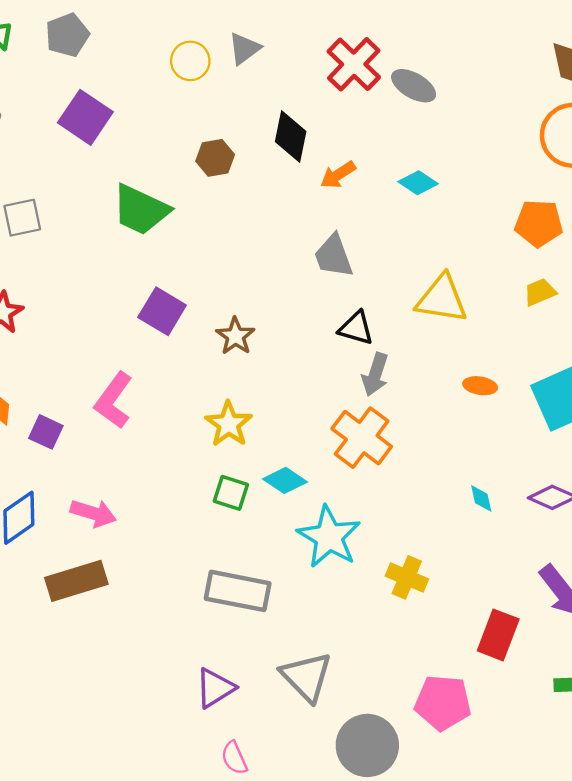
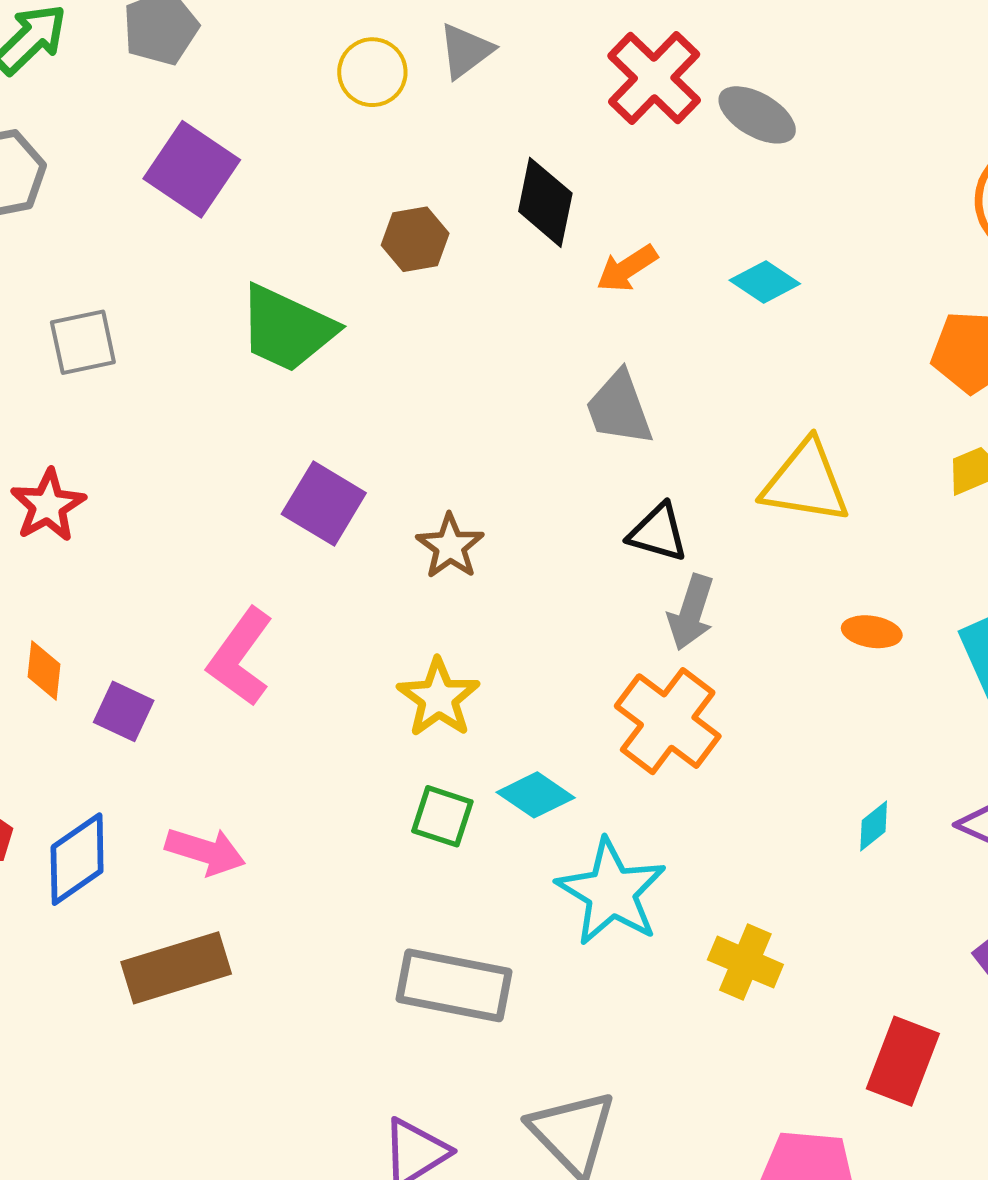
cyan diamond: (481, 498) -> (874, 826), turned 64

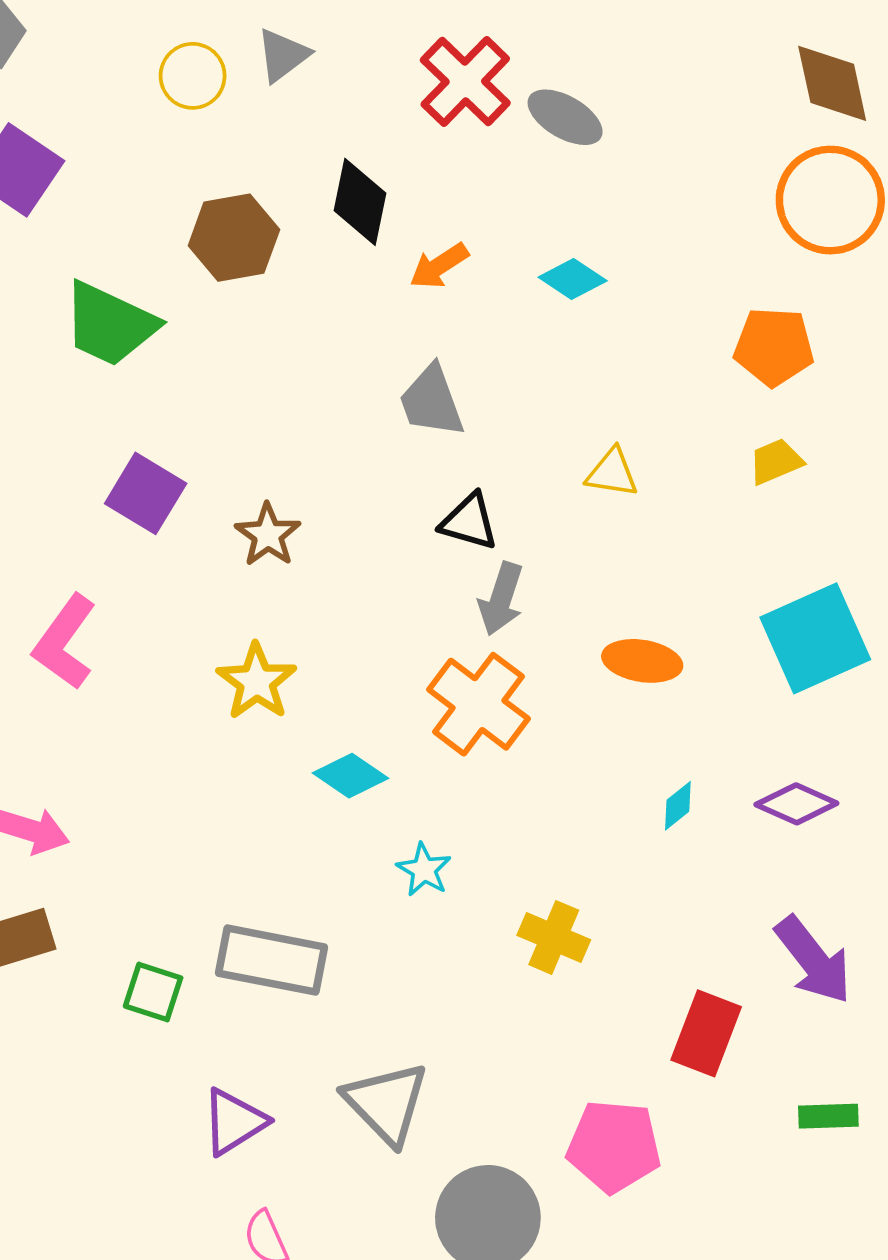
brown hexagon: (415, 239) -> (234, 238), size x1.4
yellow triangle: (806, 482) -> (612, 473), size x0.6
orange ellipse: (872, 632) -> (642, 661), moved, size x1.4
green square: (442, 816) -> (153, 992), moved
cyan star: (611, 892) -> (424, 870), size x0.5

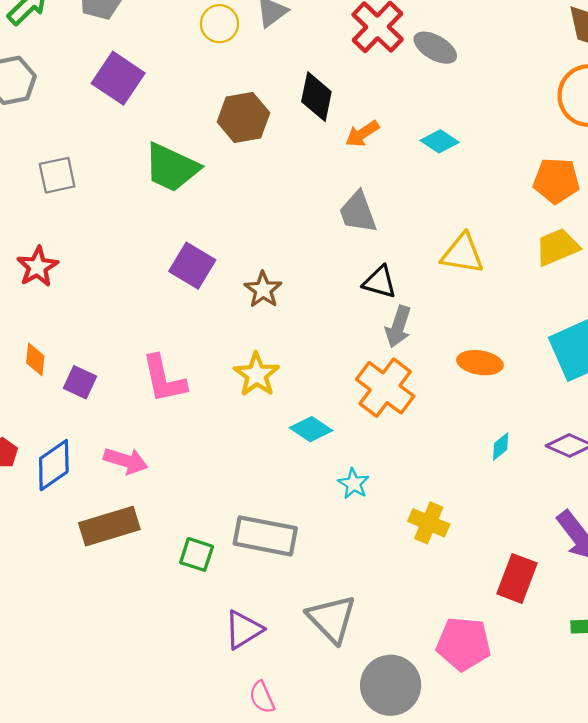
yellow trapezoid: (776, 462) -> (557, 247), size x1.4
yellow triangle: (612, 473) -> (463, 254), size x1.4
pink L-shape: (65, 642) -> (164, 379), moved, turned -48

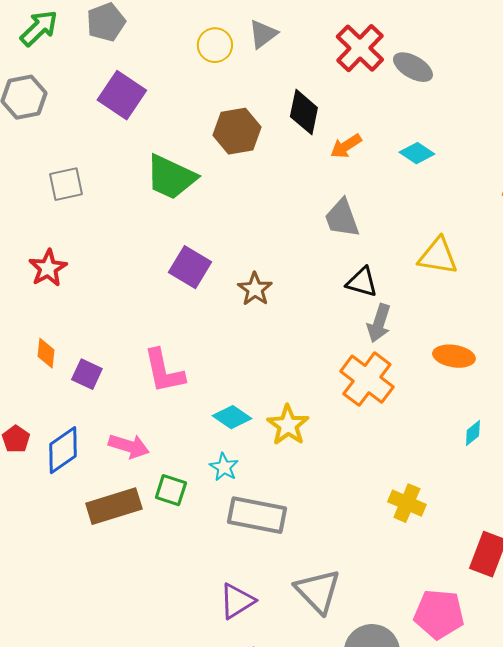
yellow star: (257, 375) -> (288, 425), moved
cyan diamond: (311, 429) -> (232, 417), moved
cyan star: (354, 484) -> (224, 467), moved
green square: (197, 554) -> (171, 490), moved

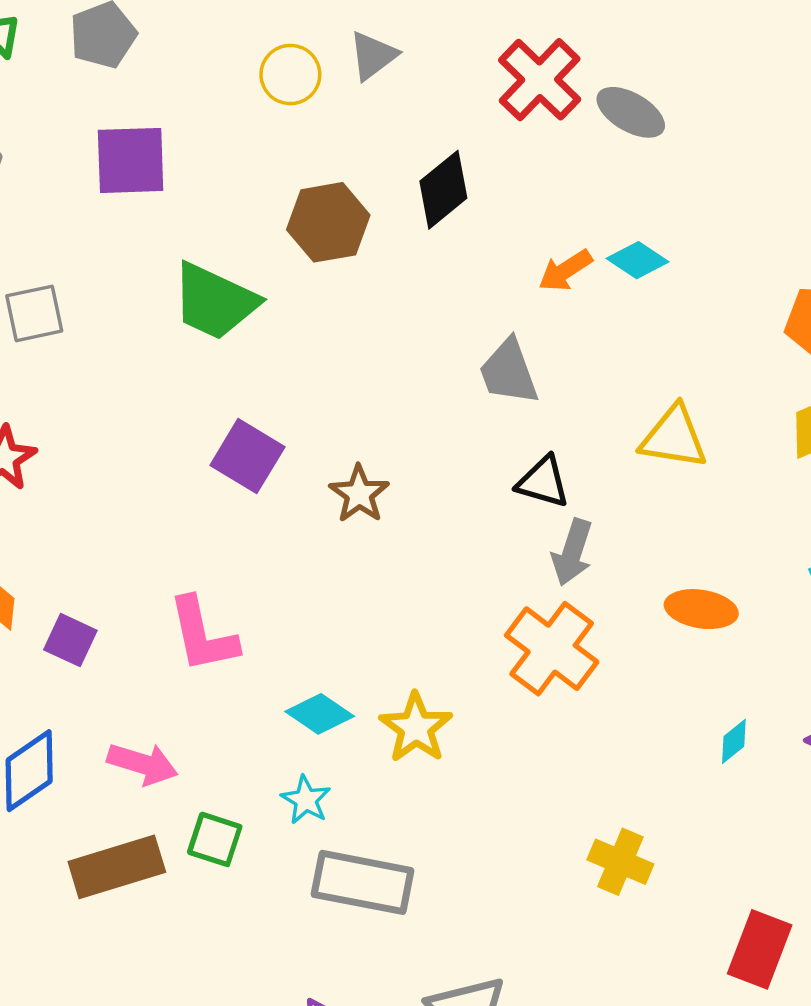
purple square: (122, 95) -> (131, 160), turned -36
black diamond: (304, 112) -> (443, 190), turned 39
orange arrow: (346, 146) -> (565, 270), moved

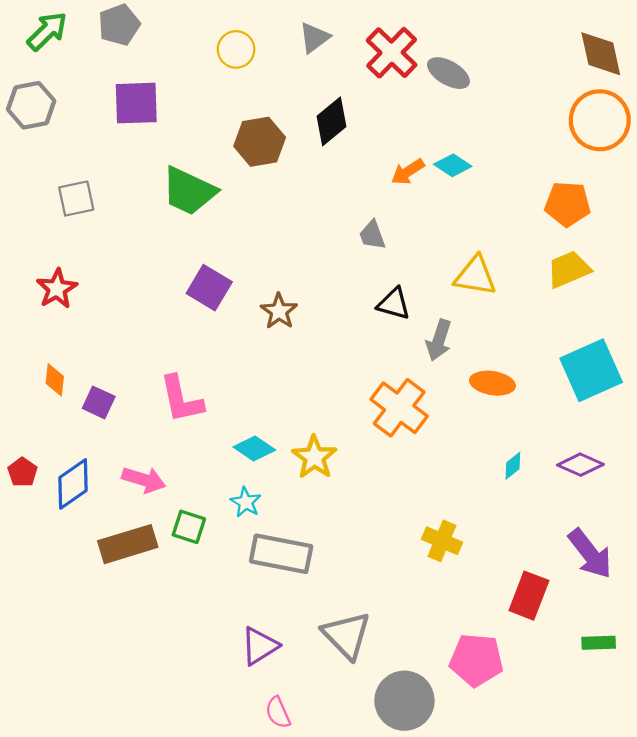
gray triangle: (373, 56) -> (314, 38), moved
gray trapezoid: (509, 372) -> (372, 235), size x0.7
gray arrow: (572, 552) -> (439, 340), moved

